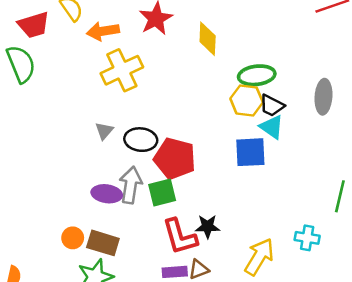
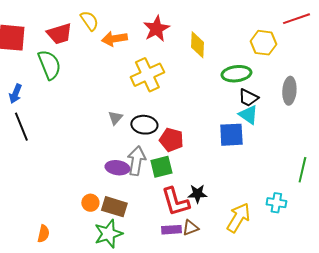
yellow cross: (122, 70) -> (147, 75), moved
yellow hexagon: (247, 100) -> (263, 43), moved
red pentagon: (175, 158) -> (171, 140), size x0.7

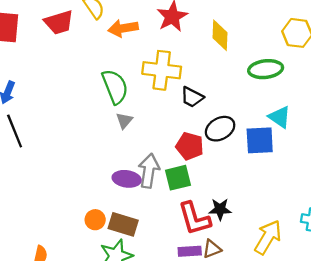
green semicircle: (49, 65) -> (115, 87), moved
yellow cross: (147, 75) -> (162, 70), turned 32
black trapezoid: (248, 98) -> (192, 97), moved
black ellipse: (144, 125) -> (220, 129), moved, turned -35

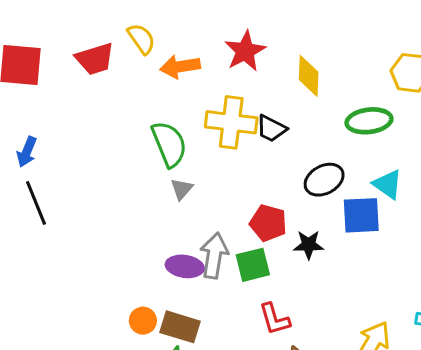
black trapezoid: (192, 97) -> (271, 129), moved
black ellipse: (220, 129) -> (324, 180), moved
black star: (220, 209) -> (309, 245), moved
red L-shape: (194, 219) -> (275, 319), size x0.7

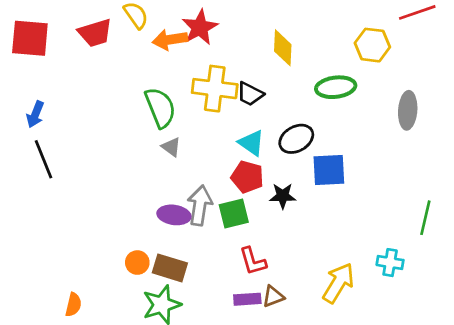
red star: (245, 51) -> (200, 27), moved
cyan triangle: (388, 184) -> (251, 143), moved
gray triangle: (182, 189) -> (171, 147), turned -35

